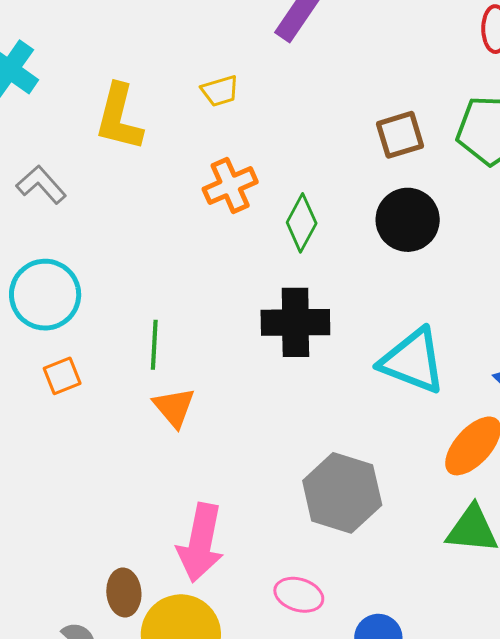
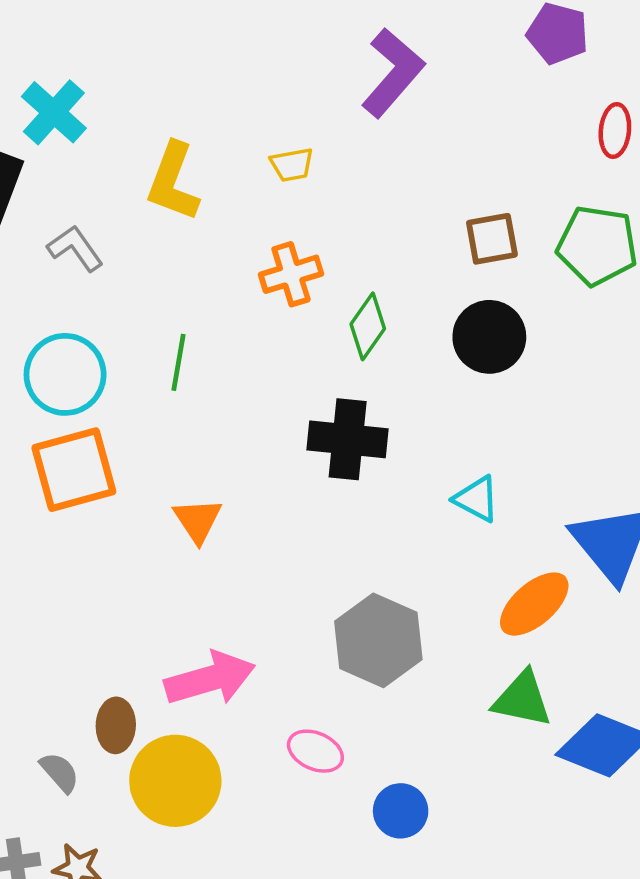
green line: (154, 345) -> (178, 362), moved
cyan triangle: (413, 361) -> (476, 499), size x0.6
orange square: (62, 376) -> (74, 470), size x2.0
pink arrow: (201, 543) -> (210, 679), turned -124

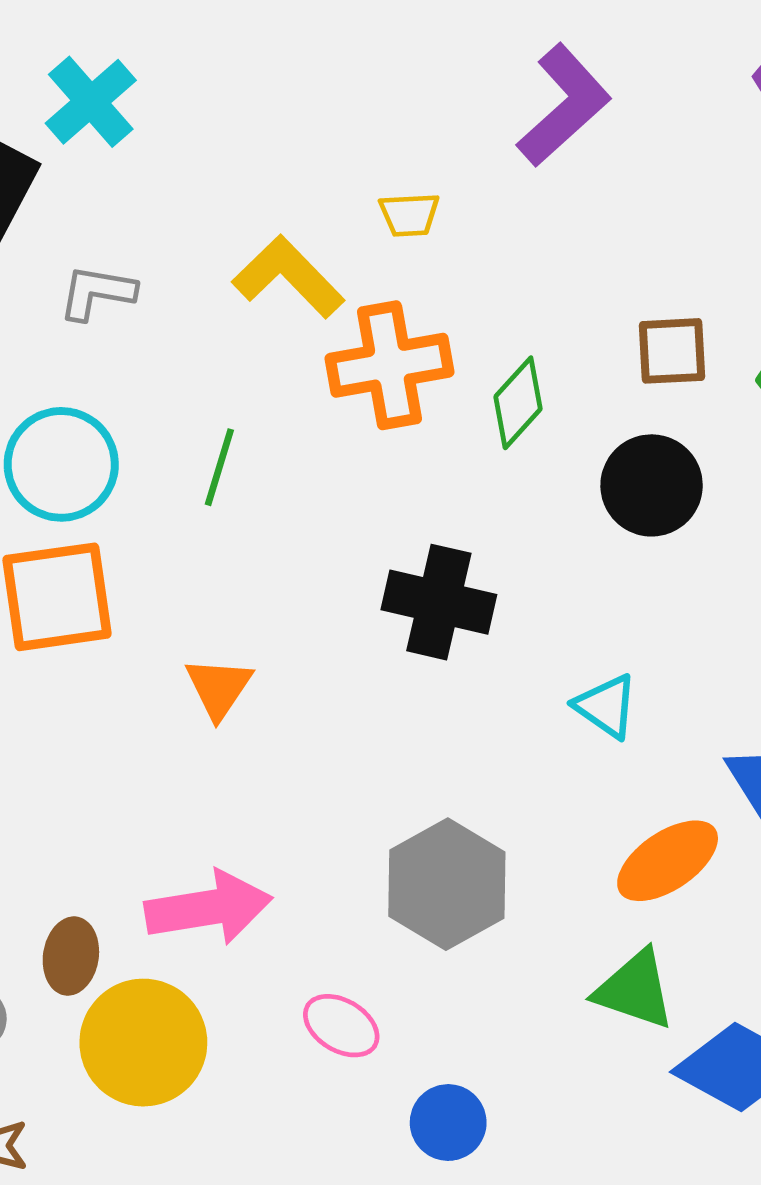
yellow L-shape: (173, 182) -> (288, 277), moved, turned 108
gray L-shape: (75, 248) -> (97, 293), turned -52
orange cross: (291, 274) -> (389, 365), size x1.4
green diamond: (368, 326) -> (518, 403), moved

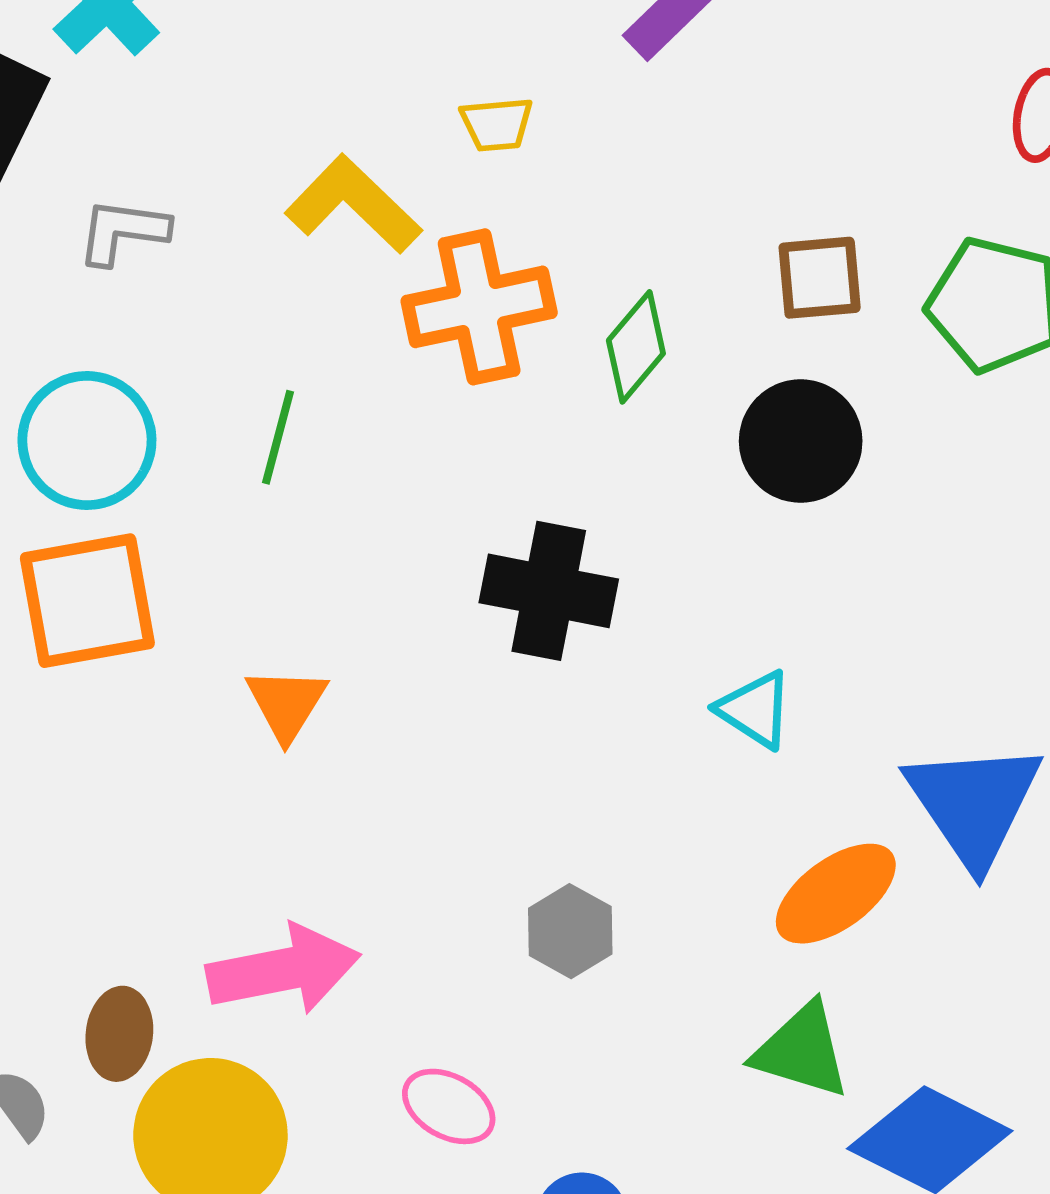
gray hexagon: (447, 884) -> (570, 931), size x0.6

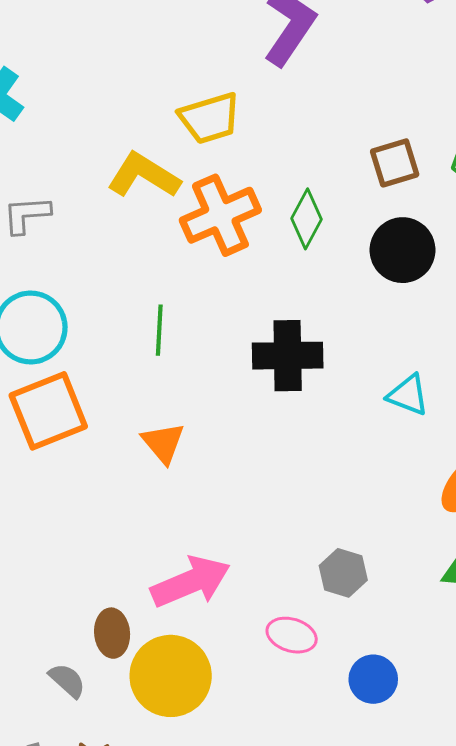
yellow trapezoid: (497, 124) -> (210, 118), size x1.6
green line: (278, 437) -> (159, 330), moved
gray hexagon: (570, 931) -> (343, 573), moved

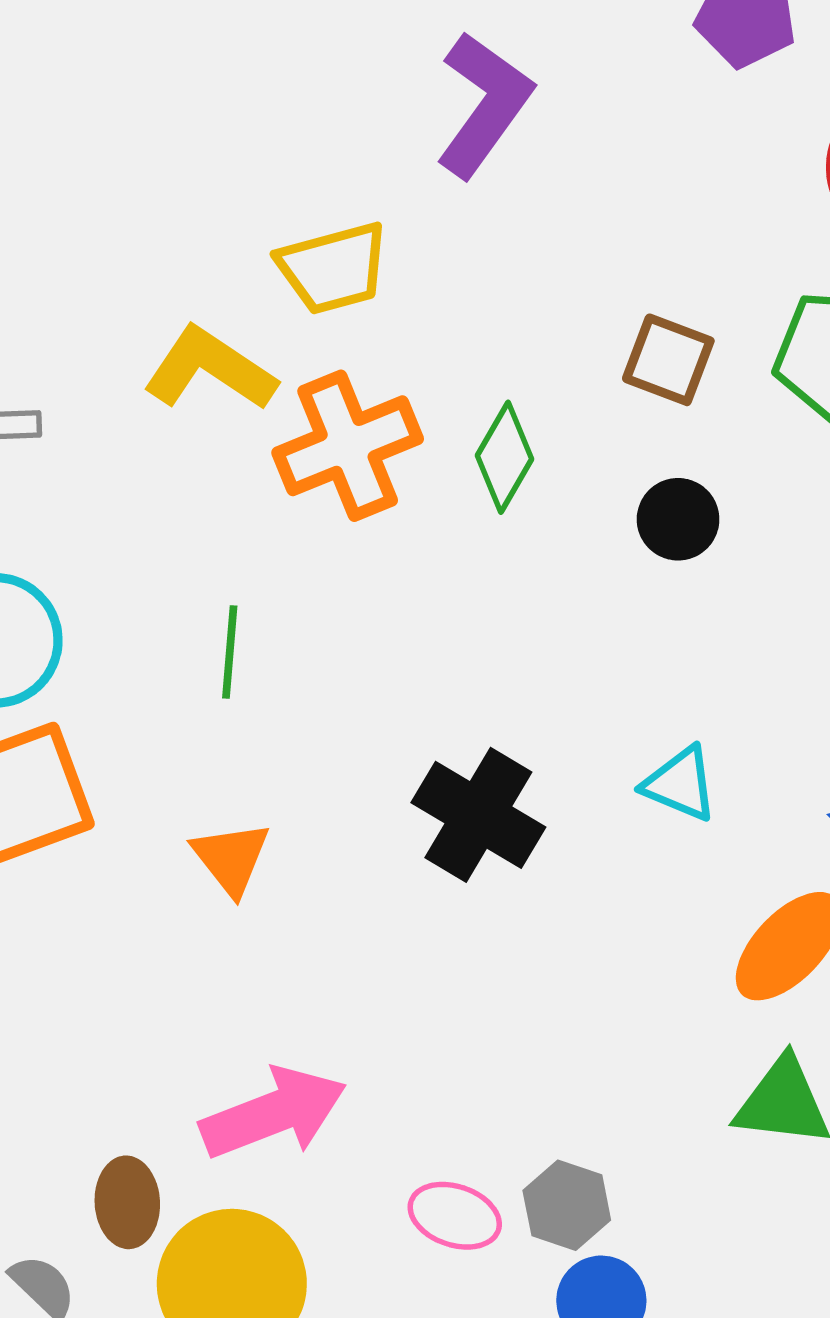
brown square: (395, 163) -> (668, 360), turned 36
black circle: (403, 250) -> (678, 519), size x0.7
black cross: (288, 356) -> (478, 815), moved, turned 30
gray hexagon: (343, 573) -> (567, 1205), moved

